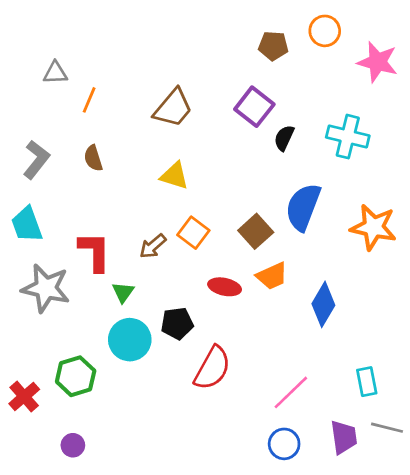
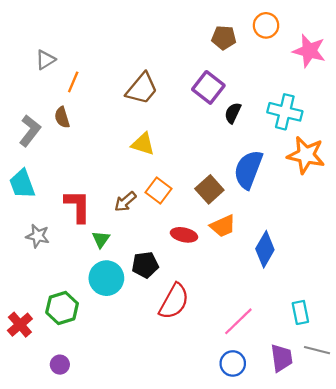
gray triangle: (55, 73) -> (45, 60), turned -30
brown semicircle: (93, 158) -> (62, 117), moved
orange star: (373, 227) -> (306, 155), moved
gray star: (46, 288) -> (38, 236), size x0.6

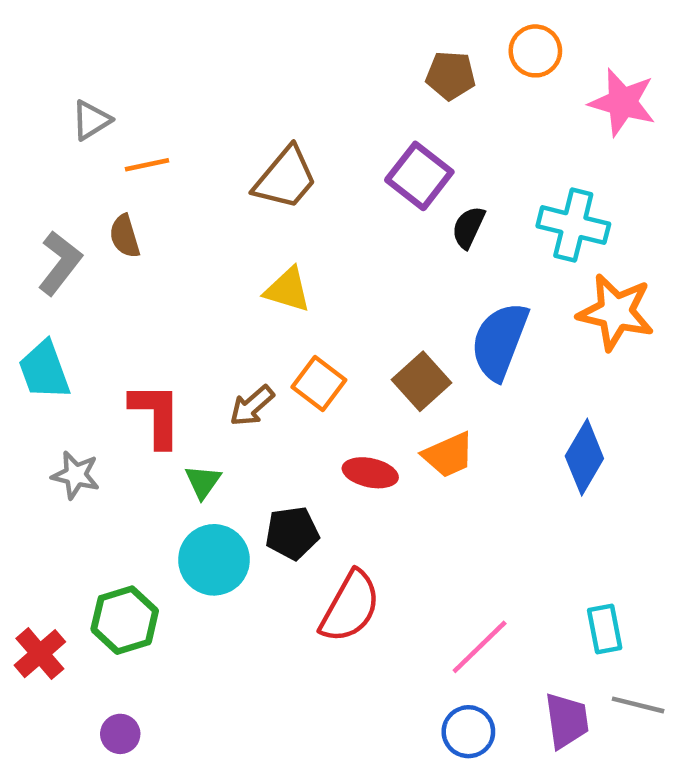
orange line: (73, 82) -> (147, 165), turned 55
blue diamond: (265, 249) -> (584, 457), moved

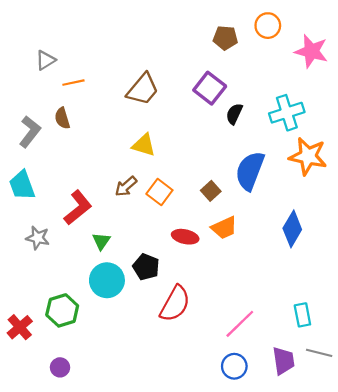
cyan cross: (573, 225) -> (287, 113), turned -32
brown square: (422, 381) -> (211, 191), size x0.7
brown arrow: (252, 406) -> (126, 186), moved
red L-shape: (156, 415) -> (78, 208), turned 51
black pentagon: (292, 533) -> (146, 267), turned 30

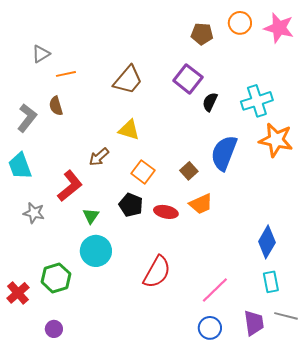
pink star: (311, 51) -> (279, 28), moved
brown arrow: (126, 186) -> (99, 157), moved
blue diamond: (292, 229) -> (267, 242), moved
black pentagon: (146, 267) -> (131, 205), moved

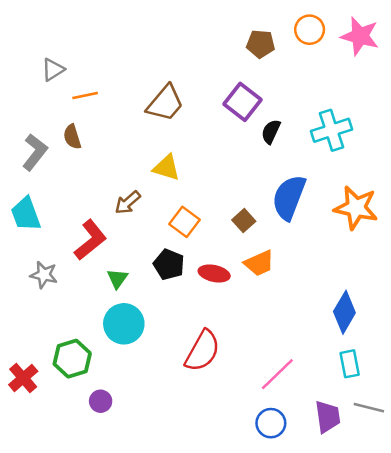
orange star: (276, 140) -> (356, 208), moved
purple circle: (54, 329) -> (101, 401), moved

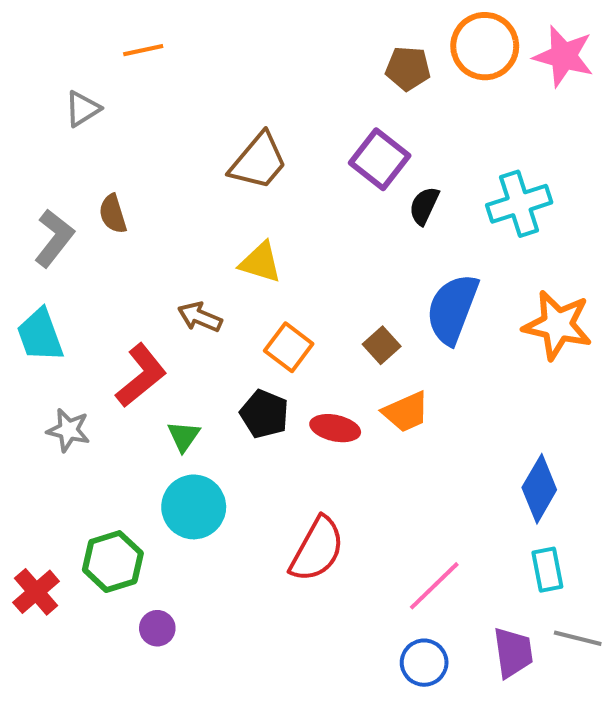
orange circle: (310, 30) -> (485, 46), size x1.4
orange line: (85, 95) -> (143, 50), moved
brown arrow: (128, 203) -> (200, 317), turned 64

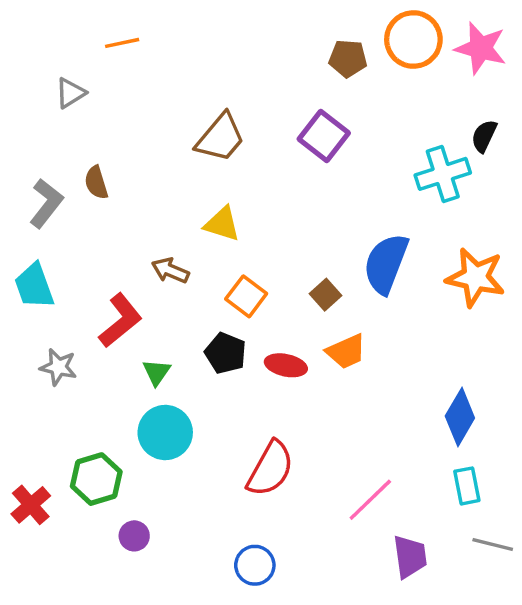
black semicircle: (424, 206) -> (484, 136), moved
purple trapezoid: (513, 652) -> (410, 557), moved
blue circle: (424, 663) -> (255, 565), moved

